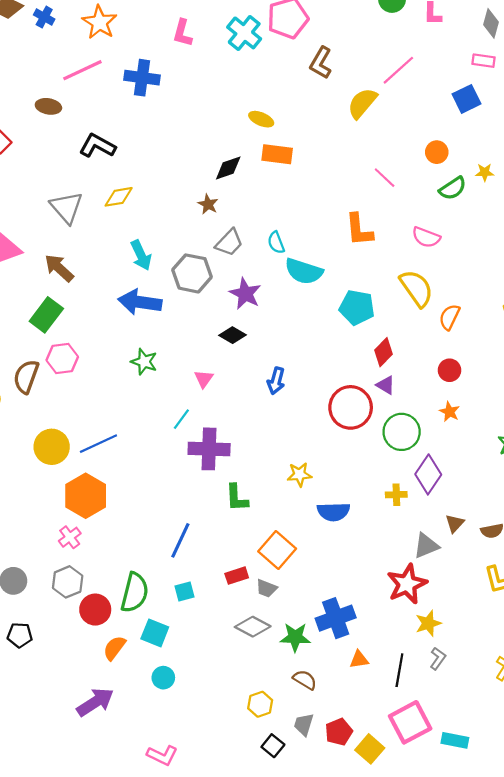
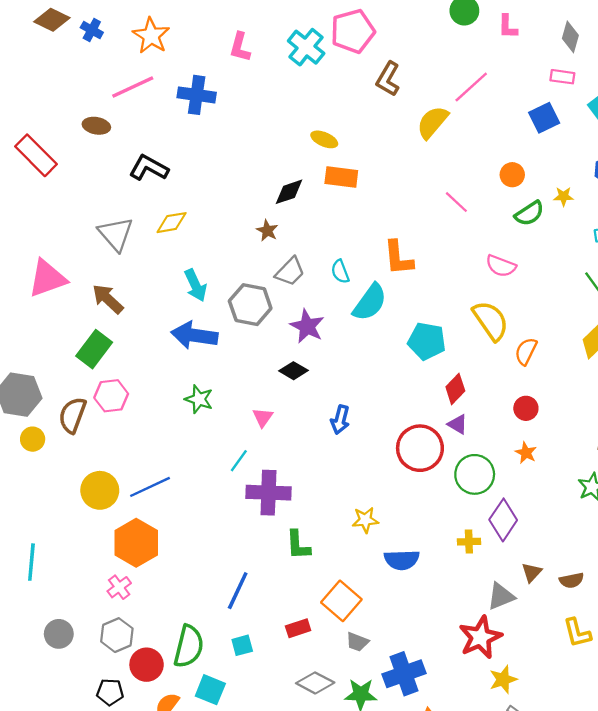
orange L-shape: (359, 230) -> (398, 258), moved
cyan semicircle: (304, 271) -> (370, 302), turned -72
gray trapezoid: (267, 588) -> (357, 642), moved
black pentagon: (20, 635) -> (110, 692), moved

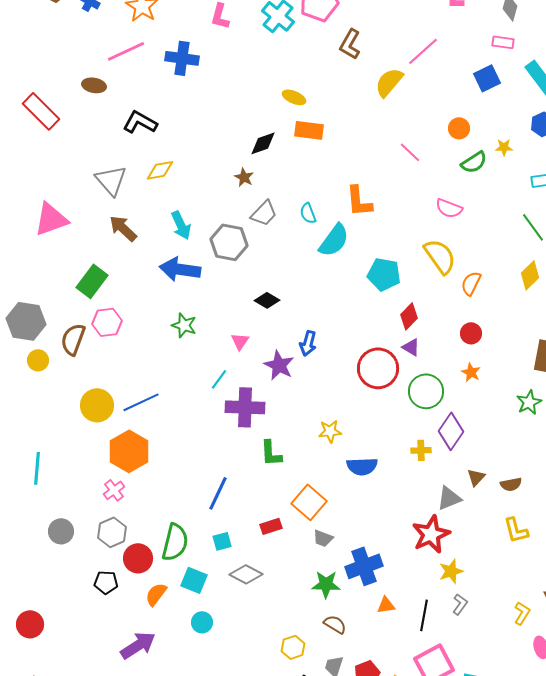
brown arrow: (108, 299) -> (123, 228), moved
purple star: (307, 326) -> (279, 365), moved
gray diamond: (315, 683) -> (246, 574), moved

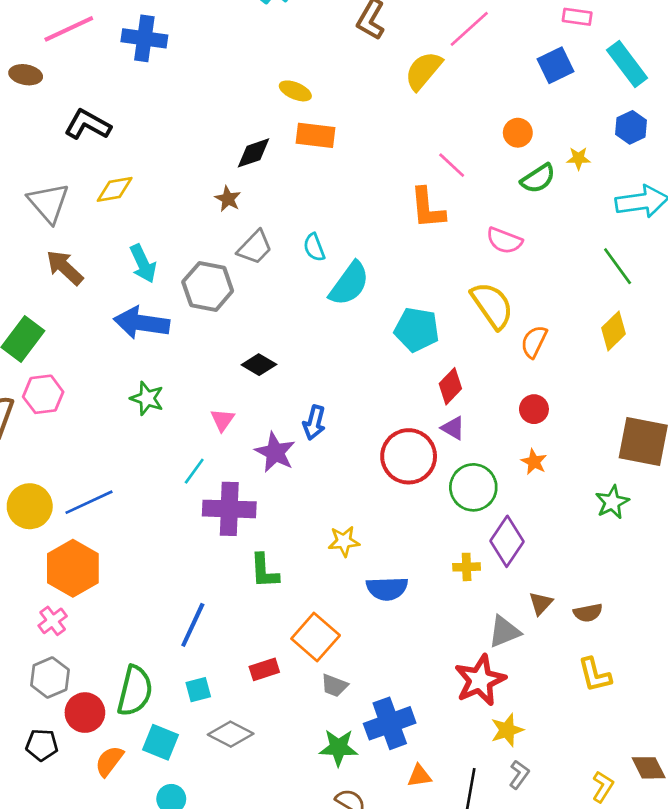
orange L-shape: (359, 201) -> (427, 208), moved

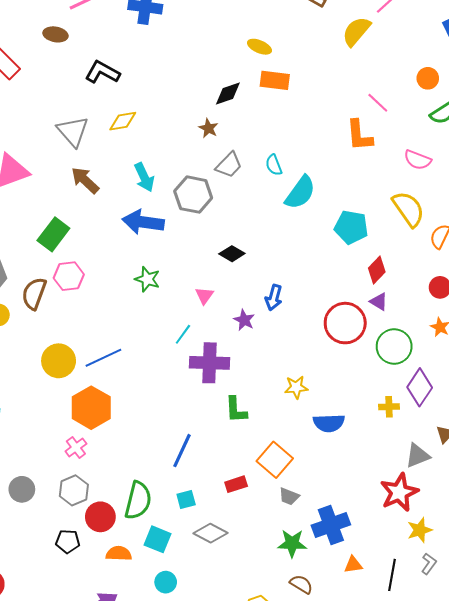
purple star: (275, 452) -> (244, 320), size x0.7
orange semicircle: (109, 761) -> (119, 554), turned 55

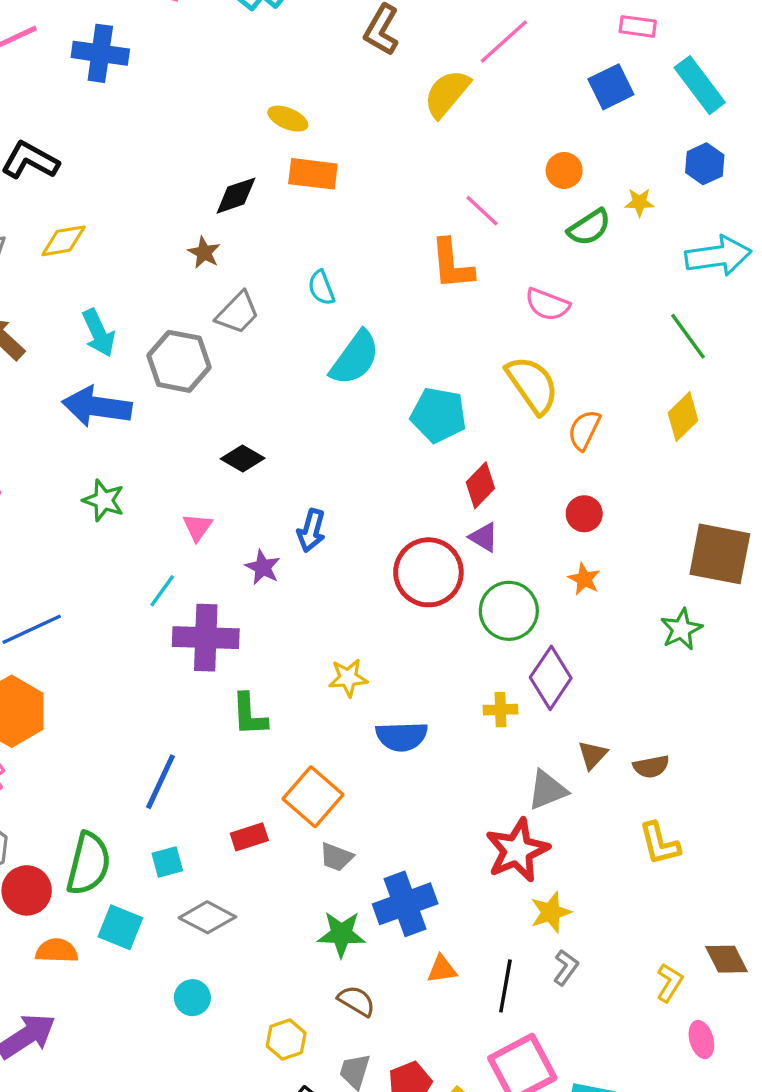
cyan semicircle: (274, 165) -> (321, 288), moved
cyan circle: (166, 582) -> (192, 998), moved

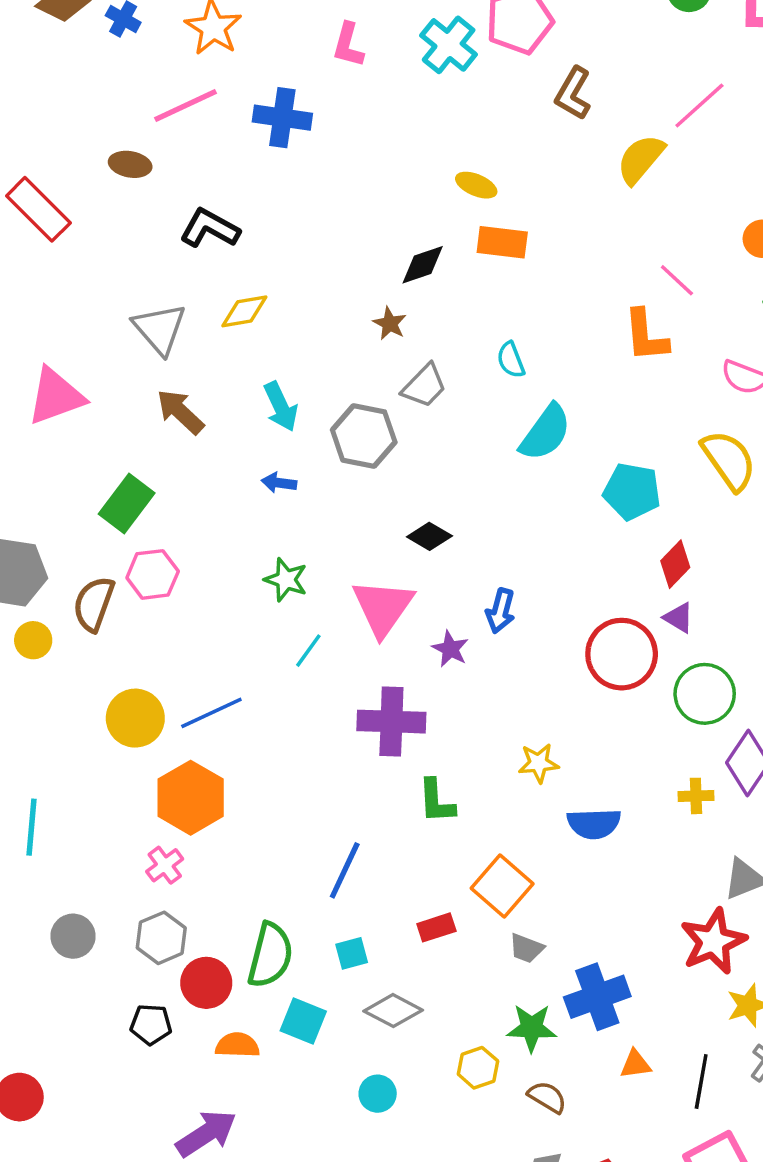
blue arrow: (97, 407) -> (279, 483), size x0.5
pink triangle: (197, 527) -> (383, 607), size x2.0
cyan line: (162, 591) -> (308, 651), moved
yellow hexagon: (286, 1039) -> (478, 1068), moved

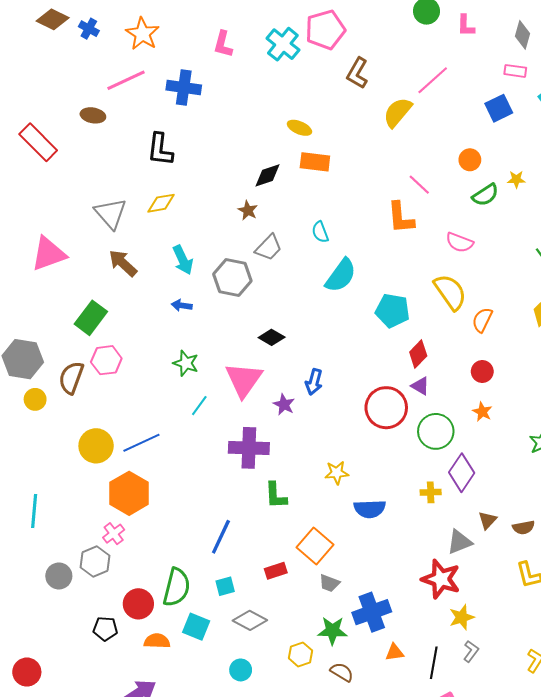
black L-shape: (210, 228) -> (160, 149), moved, turned -112
gray hexagon: (161, 938) -> (95, 562), moved
red star: (713, 941) -> (441, 579), turned -30

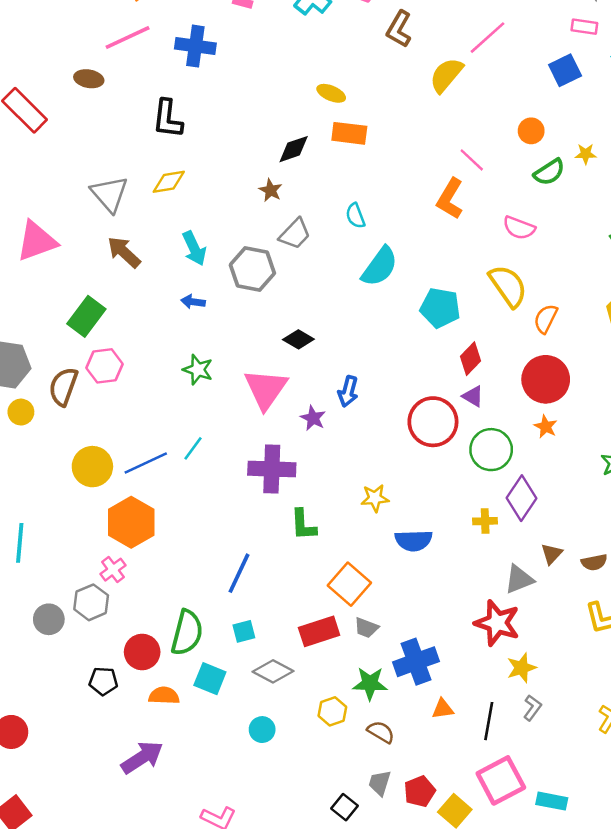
orange L-shape: (401, 218) -> (450, 199), turned 36
red circle: (482, 371) -> (546, 379), size x1.8
cyan line: (199, 406) -> (193, 448), moved
red rectangle: (276, 571) -> (319, 631), moved, size x1.5

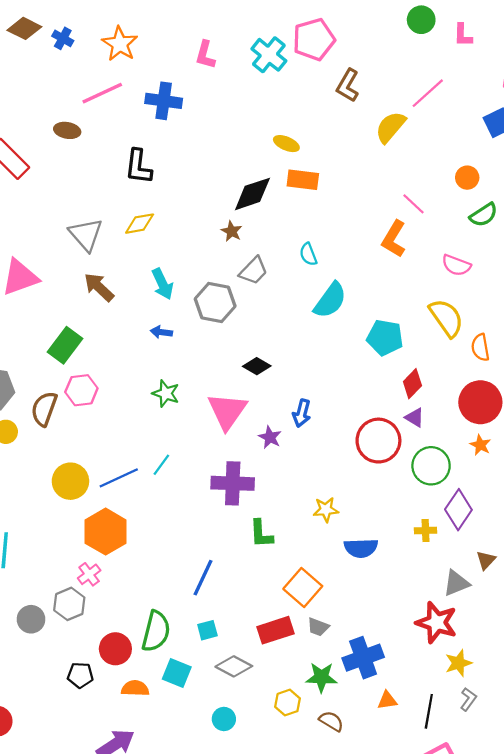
black diamond: (294, 149) -> (252, 194), size x1.4
orange semicircle: (546, 319) -> (480, 347), turned -36

